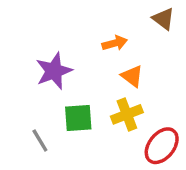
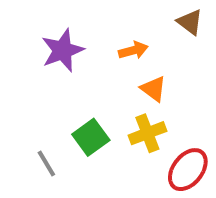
purple star: (54, 71) -> (63, 50), moved
green square: (78, 118) -> (91, 137), turned -32

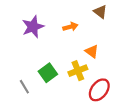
orange triangle: (153, 89) -> (92, 51), moved

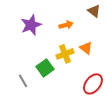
yellow cross: (78, 71) -> (65, 54), moved

